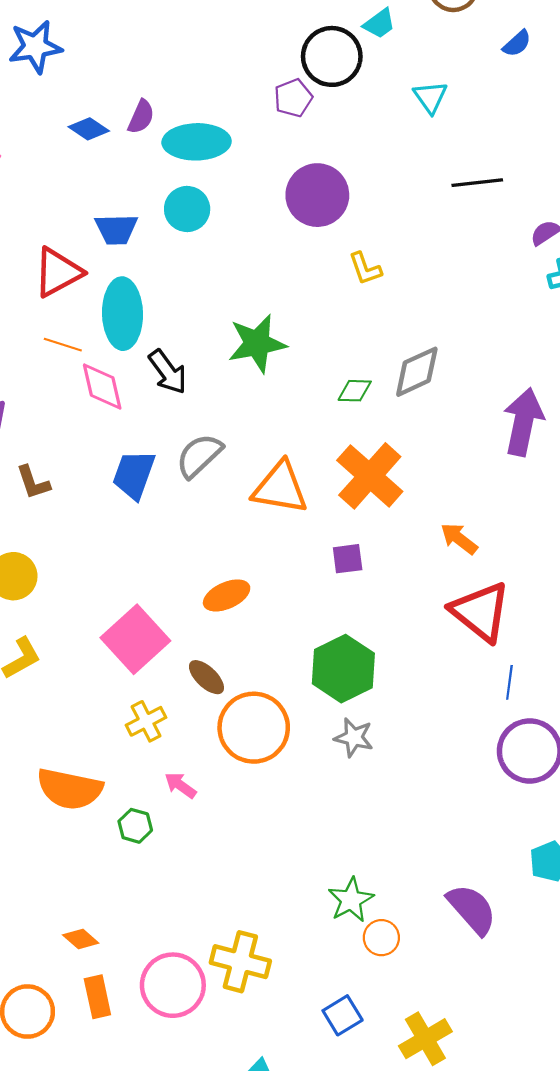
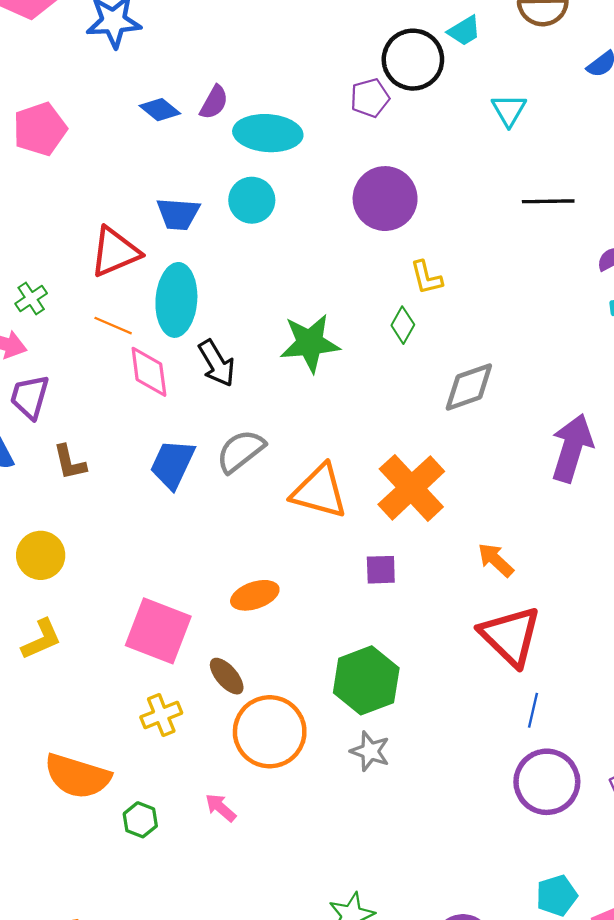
green diamond: (355, 391) -> (403, 325), moved, turned -68
pink square: (135, 639) -> (158, 631), turned -32
pink arrow: (180, 785) -> (221, 808), moved

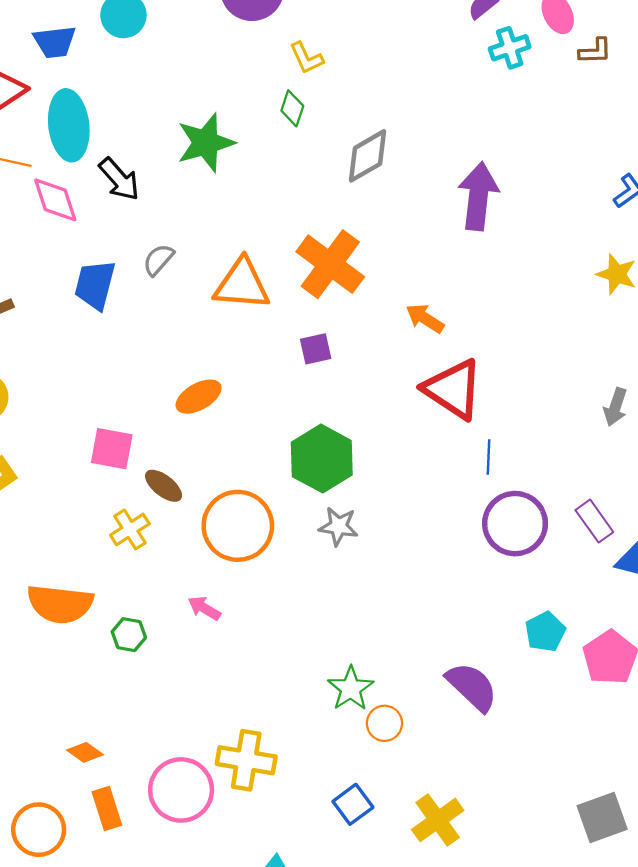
gray semicircle: (241, 451) -> (158, 260), size x0.7
pink square: (158, 631) -> (112, 449), size x0.7
brown ellipse: (227, 676) -> (164, 486), moved

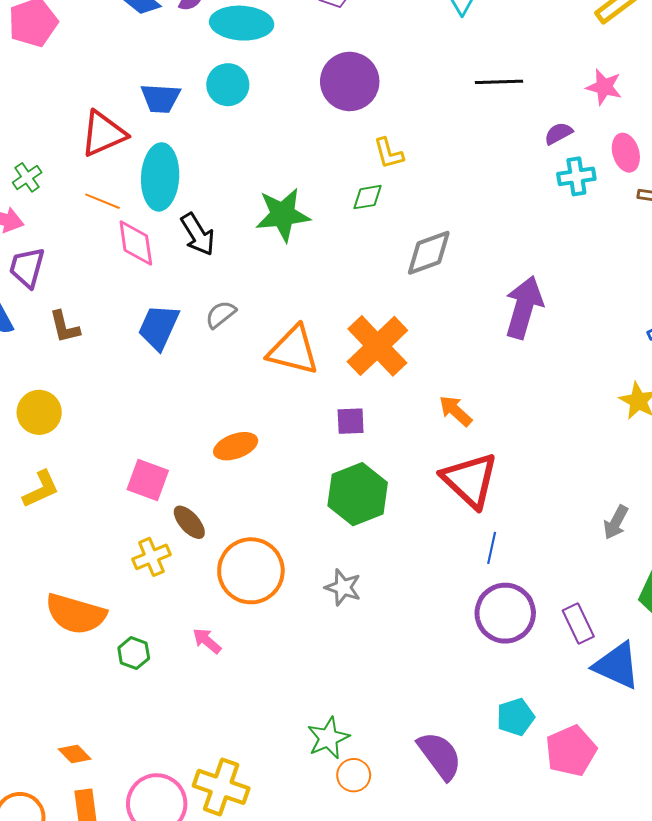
green diamond: (292, 108) -> (368, 197), turned 52
green hexagon: (322, 459) -> (358, 494), moved

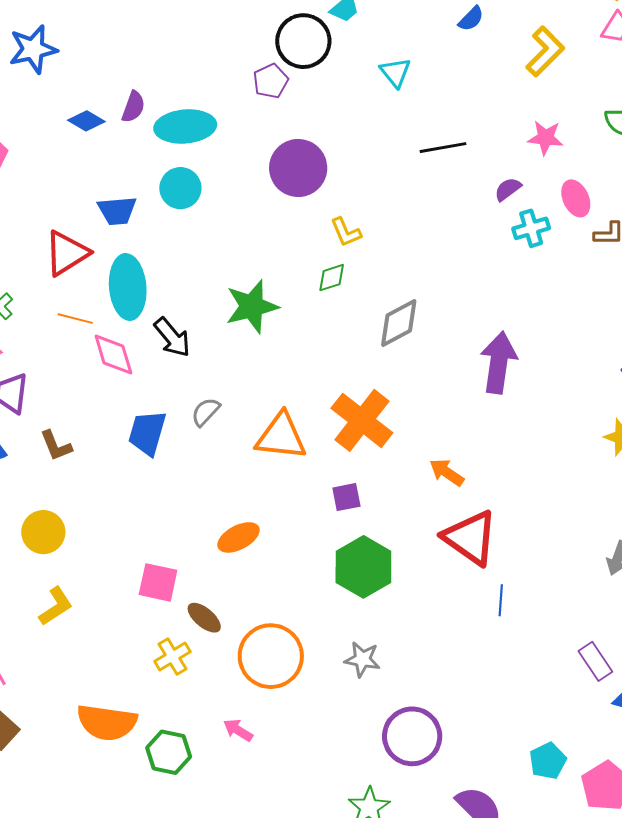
purple circle: (505, 613) -> (412, 736), moved
green hexagon: (134, 653) -> (169, 752), size x1.4

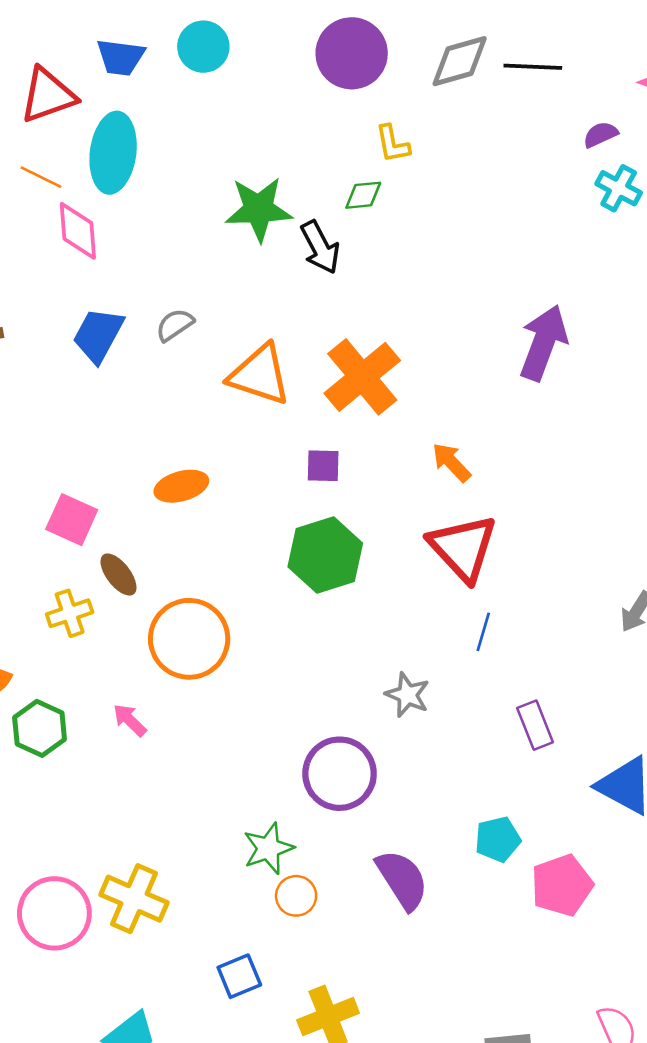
cyan cross: (531, 228) -> (619, 188), turned 33
gray diamond: (399, 323) -> (460, 61), moved
black arrow: (172, 337) -> (320, 247), moved
gray star: (362, 659) -> (407, 695), moved
purple rectangle: (595, 661) -> (535, 725), moved

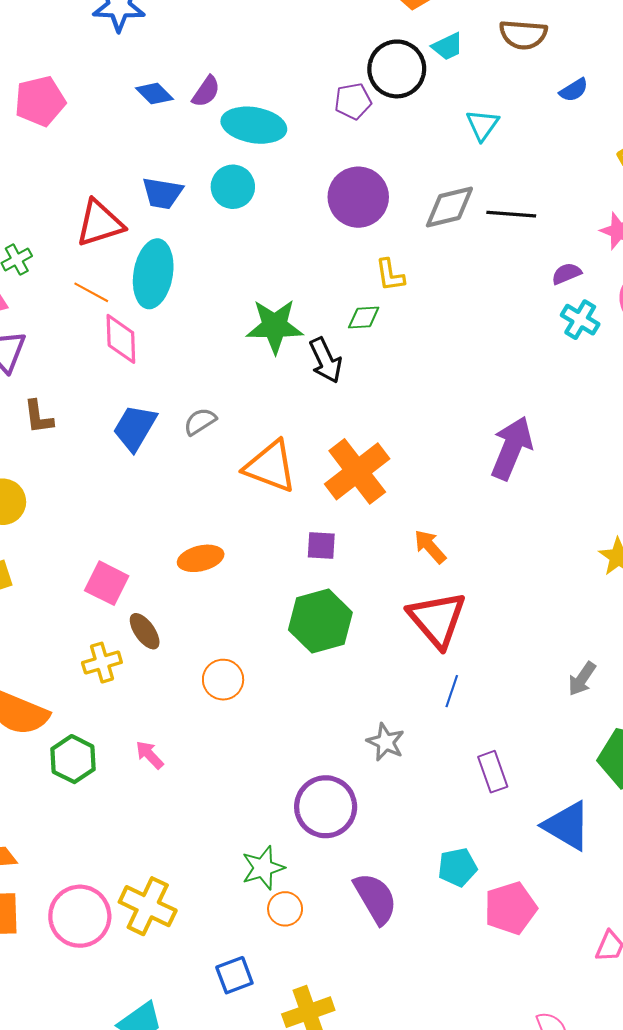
orange circle: (189, 639) -> (223, 680), moved, size x0.6

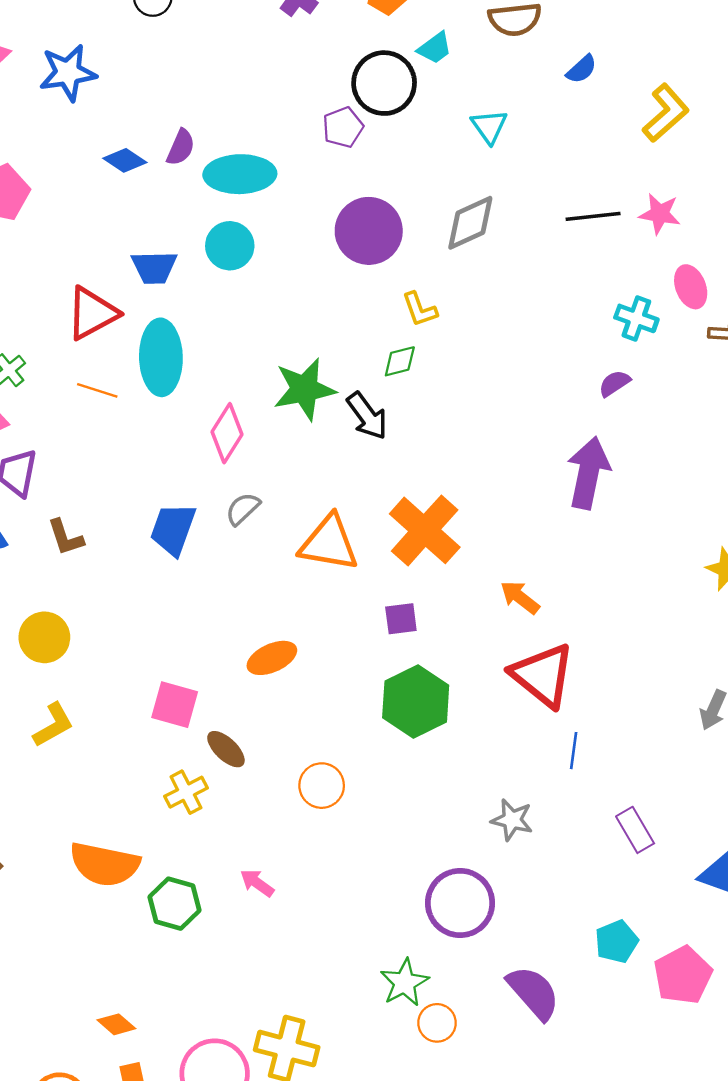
black line: (511, 214) -> (593, 216), moved
purple semicircle: (566, 274) -> (614, 383), moved
pink diamond: (121, 339) -> (227, 433), moved, turned 45

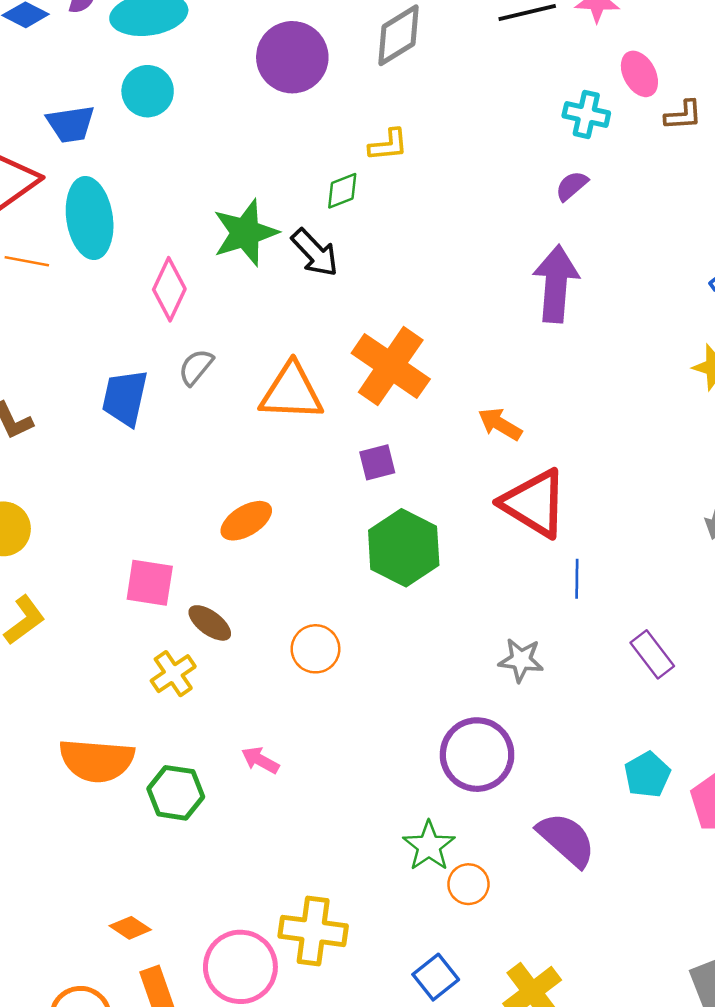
yellow L-shape: (420, 309) -> (388, 145), moved, turned -69

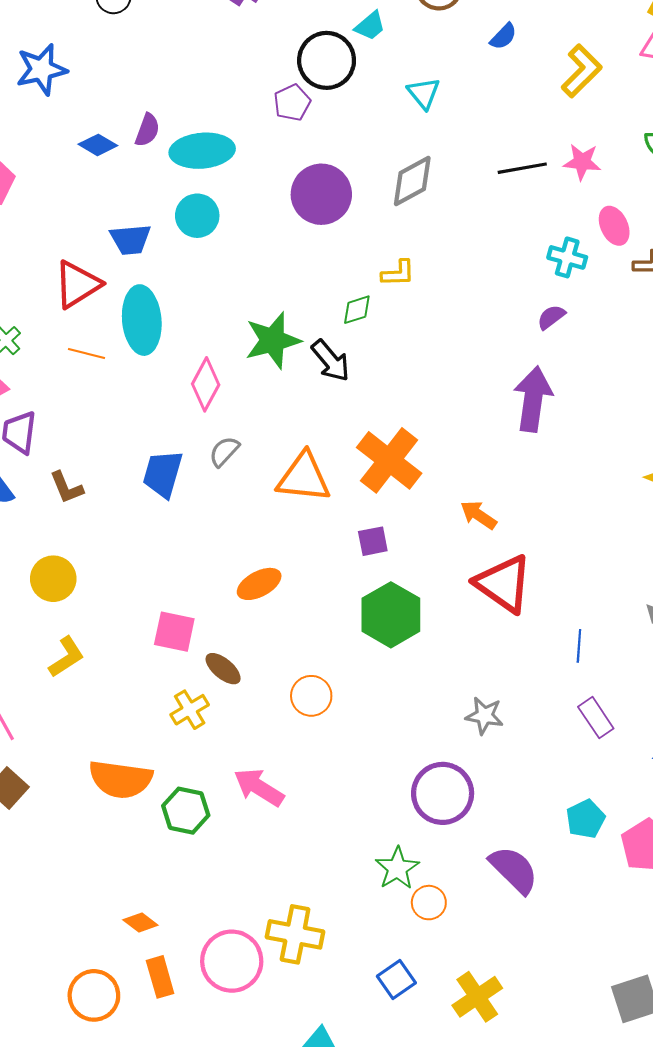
blue line: (577, 579) -> (579, 646), moved
pink arrow: (260, 760) -> (259, 787), size x1.6

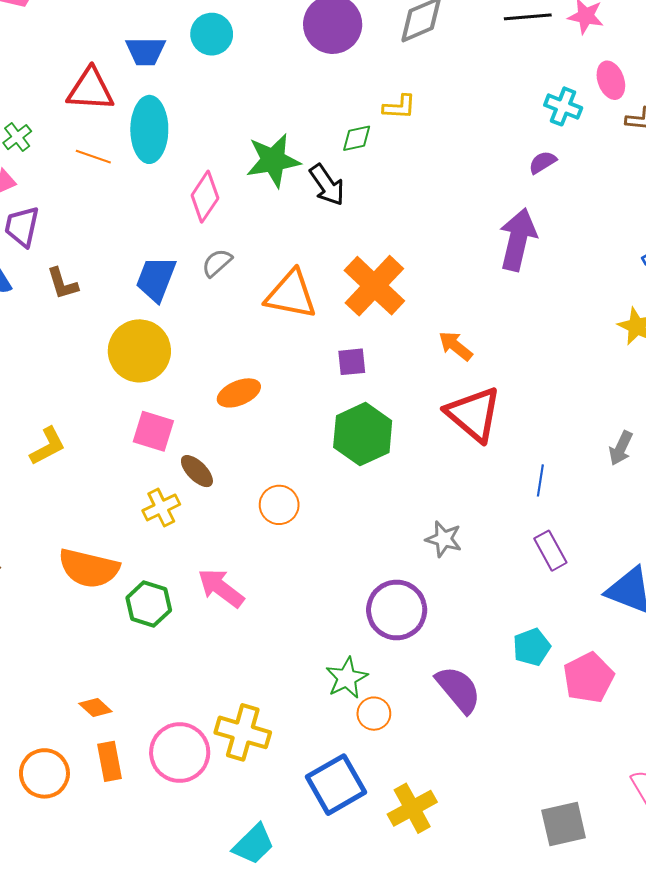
red triangle: (77, 284) -> (91, 90), turned 30
yellow circle: (53, 579) -> (139, 351), moved, size x1.4
blue square: (396, 980) -> (336, 785), size x1.6

